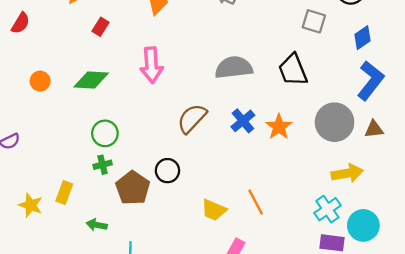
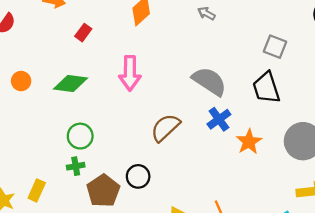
gray square: (314, 21) -> (275, 47), moved
gray semicircle: (234, 68) -> (209, 81), turned 36
blue cross: (243, 121) -> (219, 119), moved

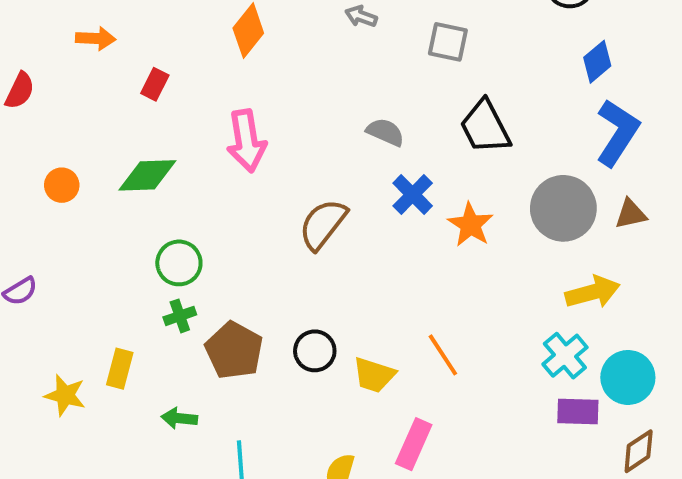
gray square: (275, 47) -> (448, 42), moved
gray semicircle: (209, 81) -> (385, 132), size x0.6
black circle: (138, 176) -> (315, 351), moved

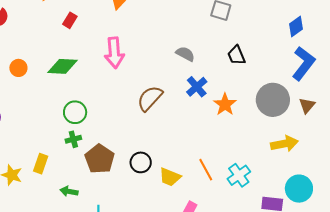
black trapezoid: (485, 127) -> (236, 55), size x0.7
brown triangle: (631, 214) -> (307, 105), turned -42
cyan cross: (565, 356) -> (239, 175), moved

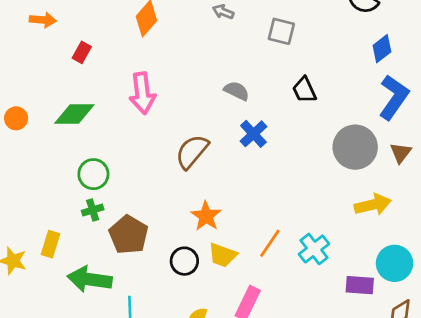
orange star: (225, 104) -> (206, 216), moved
black circle: (141, 162) -> (184, 261), moved
orange line: (206, 170) -> (270, 243), turned 65
green arrow: (69, 191) -> (90, 279), size x1.8

